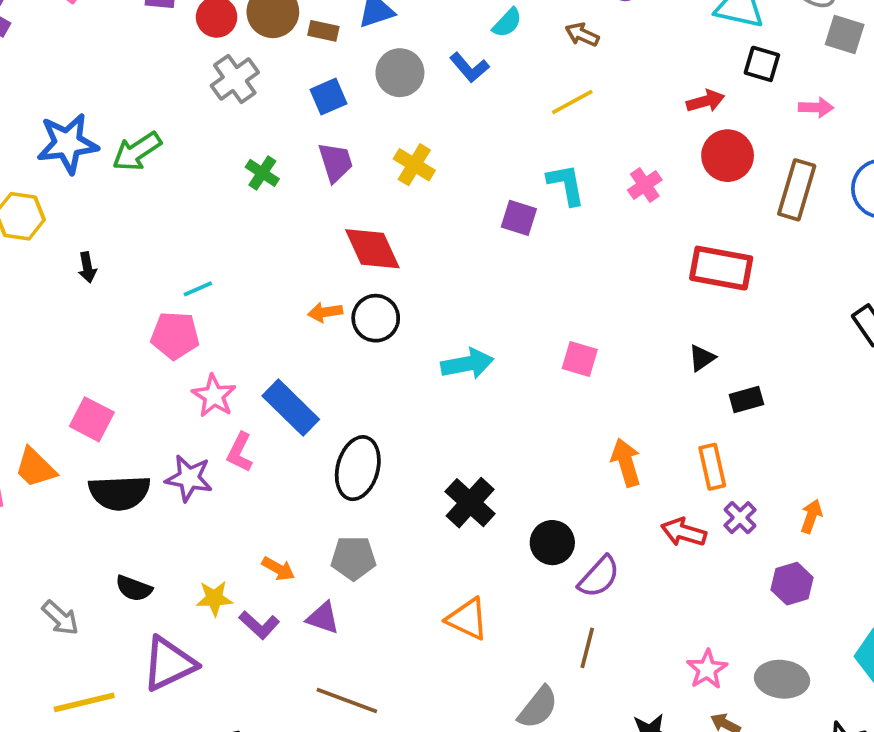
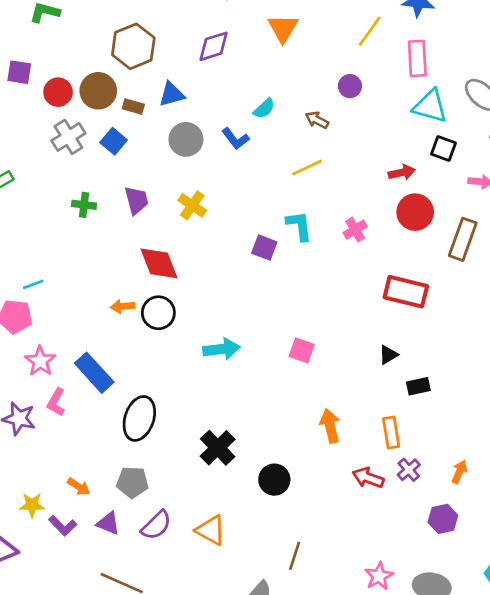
blue square: (328, 97) -> (114, 141), moved, turned -30
green cross: (262, 173) -> (84, 205), turned -30
purple semicircle: (599, 577) -> (156, 525), moved

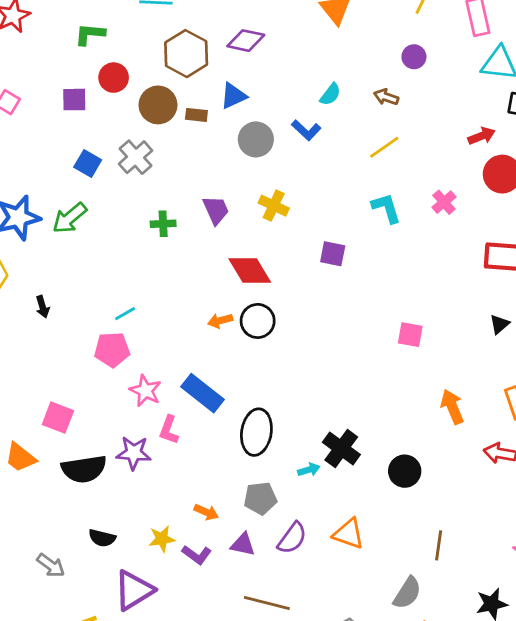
purple diamond: (214, 46) -> (246, 41), moved, turned 39
red circle: (58, 92) -> (114, 78), moved
blue square: (114, 141) -> (88, 163), moved
purple square: (264, 248) -> (333, 254), moved
cyan arrow: (222, 349) -> (309, 470), moved, size x0.6

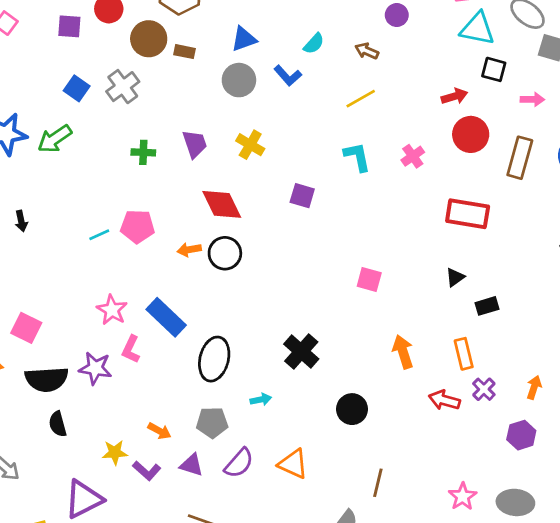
blue triangle: (233, 96) -> (244, 39), moved
pink pentagon: (112, 350) -> (137, 226), moved
black cross: (341, 448) -> (301, 351), moved
black semicircle: (102, 538) -> (58, 424), moved, turned 55

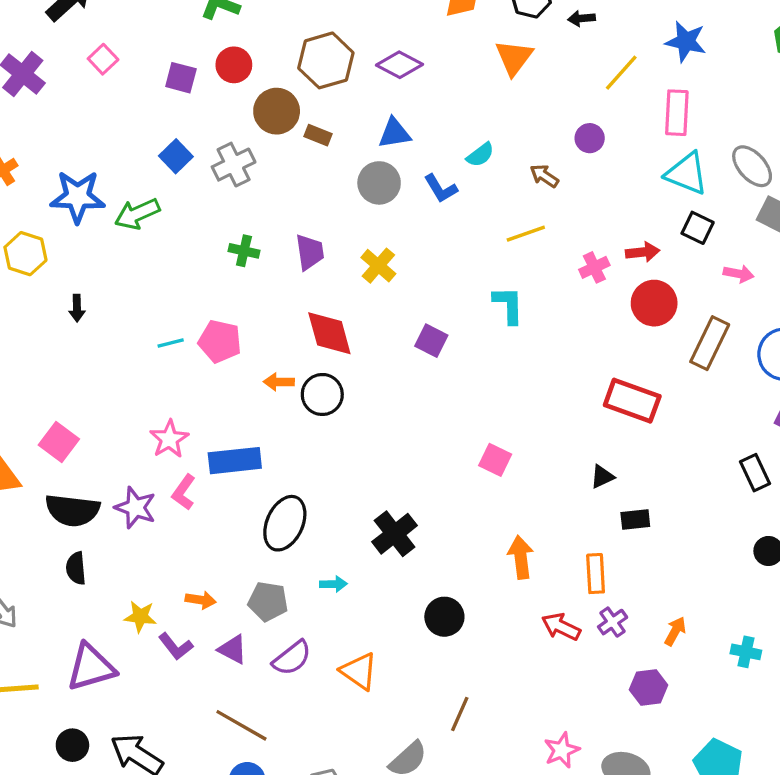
pink cross: (413, 156) -> (594, 267), moved
blue rectangle: (166, 317) -> (235, 461), turned -60
orange arrow: (159, 431) -> (201, 600), turned -30

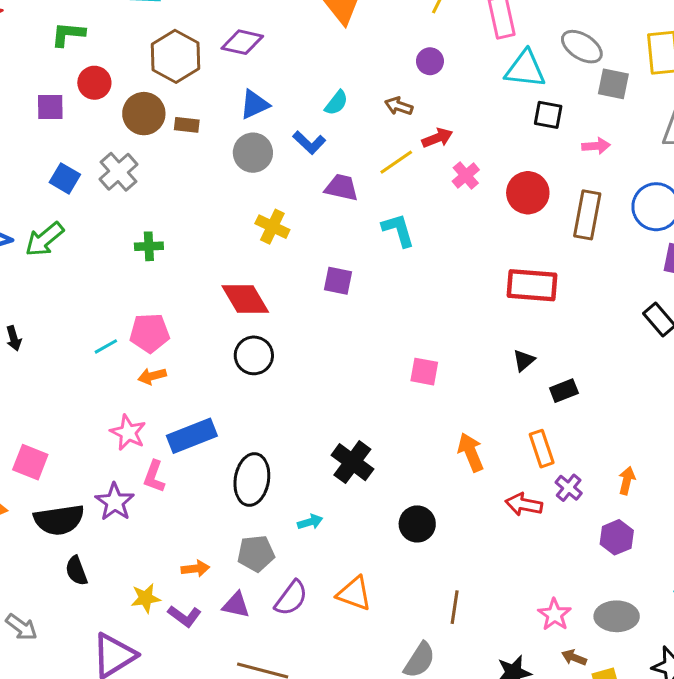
purple trapezoid: (310, 252) -> (341, 187), moved, turned -54
red arrow: (643, 252) -> (437, 138), moved
orange arrow: (279, 382) -> (152, 376), moved
purple star: (135, 508) -> (115, 502), turned 30

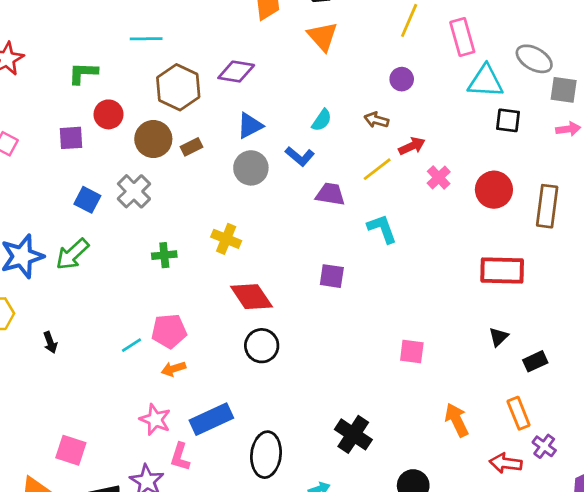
brown rectangle: (187, 125) -> (192, 147), turned -30
pink arrow: (596, 146) -> (568, 129), moved
yellow cross: (272, 227) -> (226, 239), moved

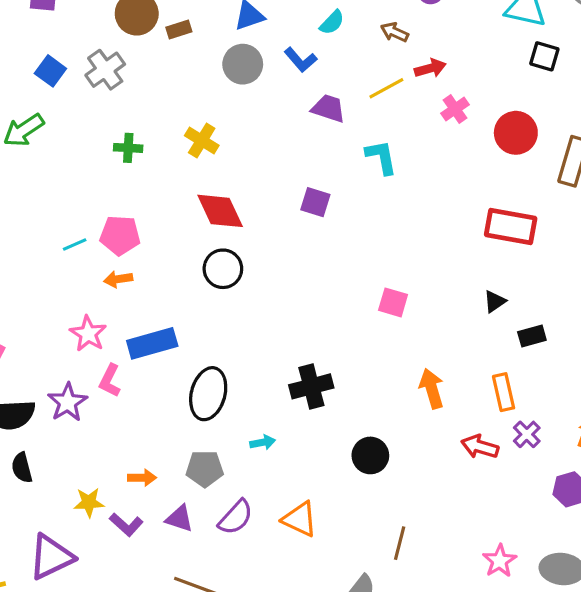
black cross: (353, 434) -> (311, 386), turned 33

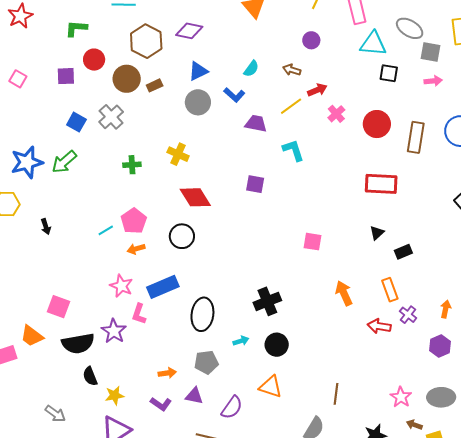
pink pentagon: (120, 235) -> (134, 221), turned -30
black circle: (223, 269) -> (182, 236), moved
black circle: (370, 455) -> (277, 345), moved
yellow star: (89, 502) -> (115, 395), moved
purple semicircle: (236, 517) -> (232, 407), moved

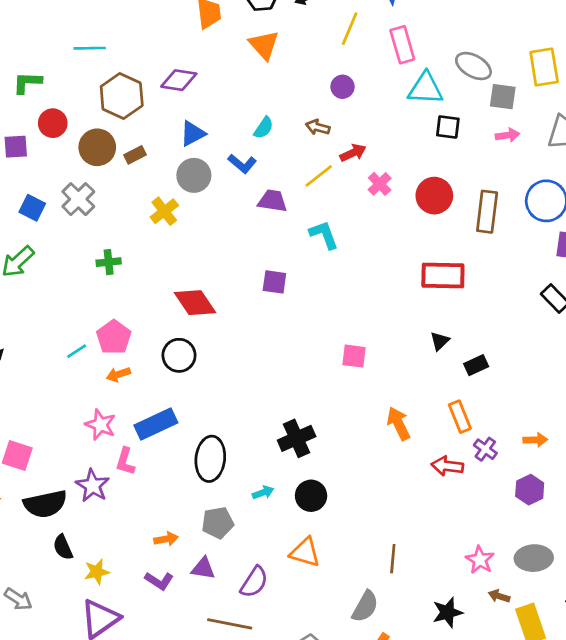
yellow cross: (178, 154) -> (164, 211), moved, turned 30
orange arrow: (446, 309) -> (535, 440), turned 78

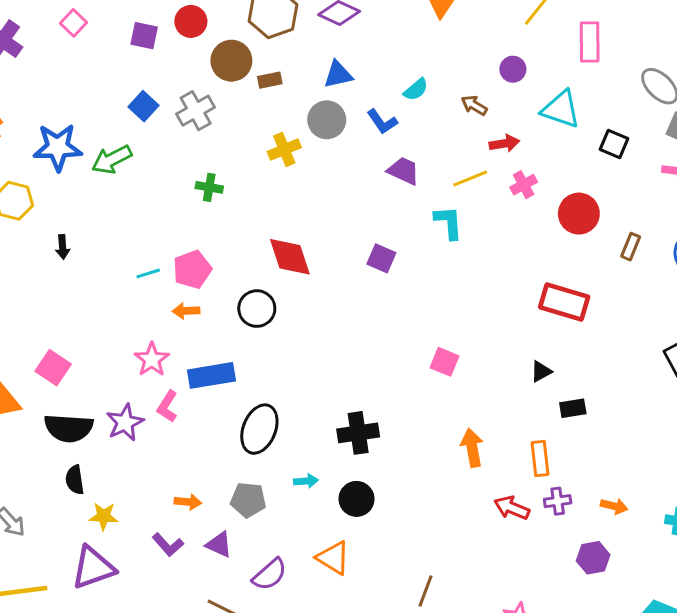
cyan triangle: (425, 89) -> (561, 109), moved
yellow line: (319, 176) -> (470, 178), moved
brown rectangle: (487, 212) -> (631, 247), size x0.6
purple cross: (485, 449) -> (558, 501), turned 30

